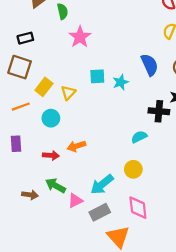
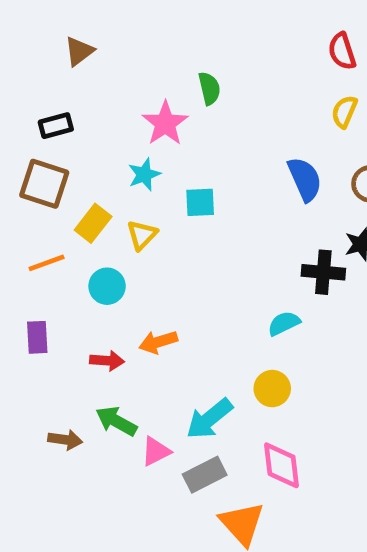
green semicircle: (62, 11) -> (209, 88), moved
cyan star: (121, 82) -> (144, 174), moved

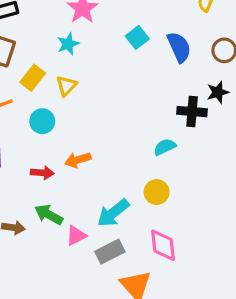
cyan square: (200, 202) -> (137, 37), moved, turned -35

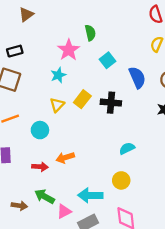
cyan square: (137, 37) -> (107, 60), moved
yellow rectangle: (33, 78) -> (82, 99), moved
black cross: (192, 112) -> (111, 103), moved
cyan arrow: (113, 213) -> (90, 195), turned 40

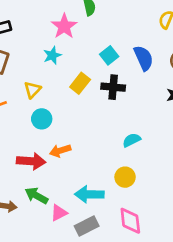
cyan square: (107, 60) -> (109, 55), moved
yellow triangle: (57, 105) -> (32, 90), moved
cyan circle: (40, 130) -> (42, 119), moved
red arrow: (40, 167) -> (31, 161), size x1.5

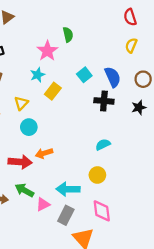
yellow rectangle: (80, 83) -> (53, 91), moved
black cross: (113, 87) -> (104, 101), moved
gray rectangle: (87, 226) -> (66, 215), turned -36

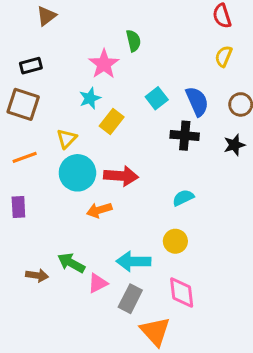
cyan circle: (29, 127) -> (77, 173), size x1.5
red arrow: (20, 162) -> (121, 176), moved

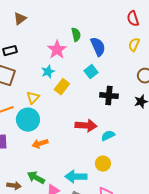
blue semicircle: (197, 101) -> (98, 47), moved
cyan circle: (77, 173) -> (28, 120), moved
red arrow: (121, 176) -> (86, 126), moved
orange arrow: (99, 210) -> (40, 144), moved

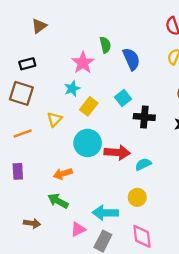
cyan square: (91, 72) -> (123, 98), moved
cyan circle: (28, 120) -> (88, 143), moved
green arrow: (36, 178) -> (58, 201), moved

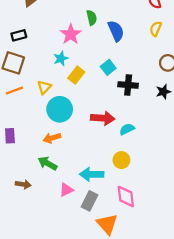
orange line: (23, 134) -> (14, 91), moved
cyan circle: (88, 143) -> (60, 109), moved

